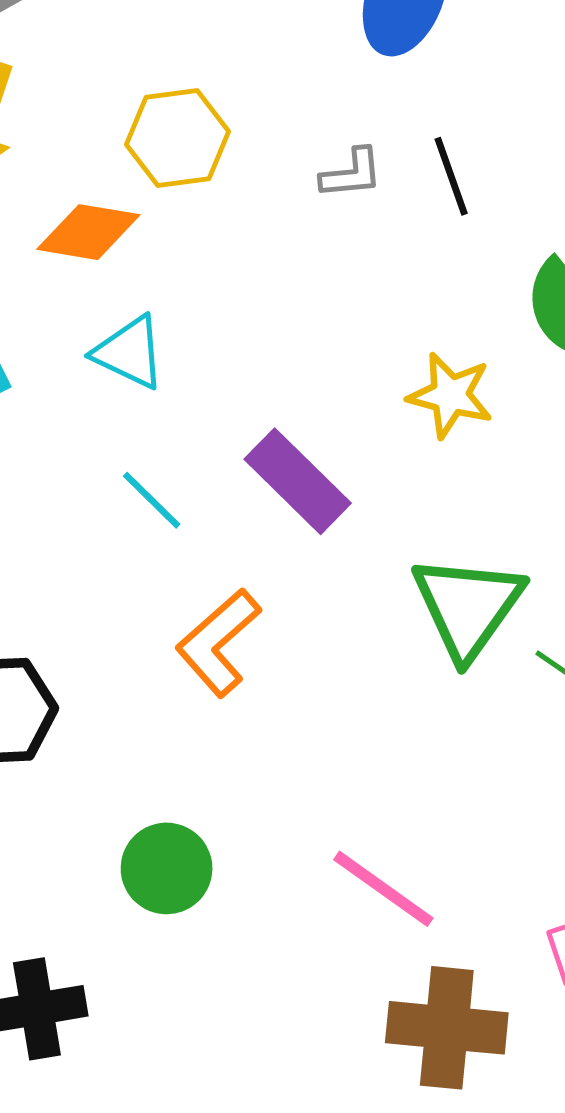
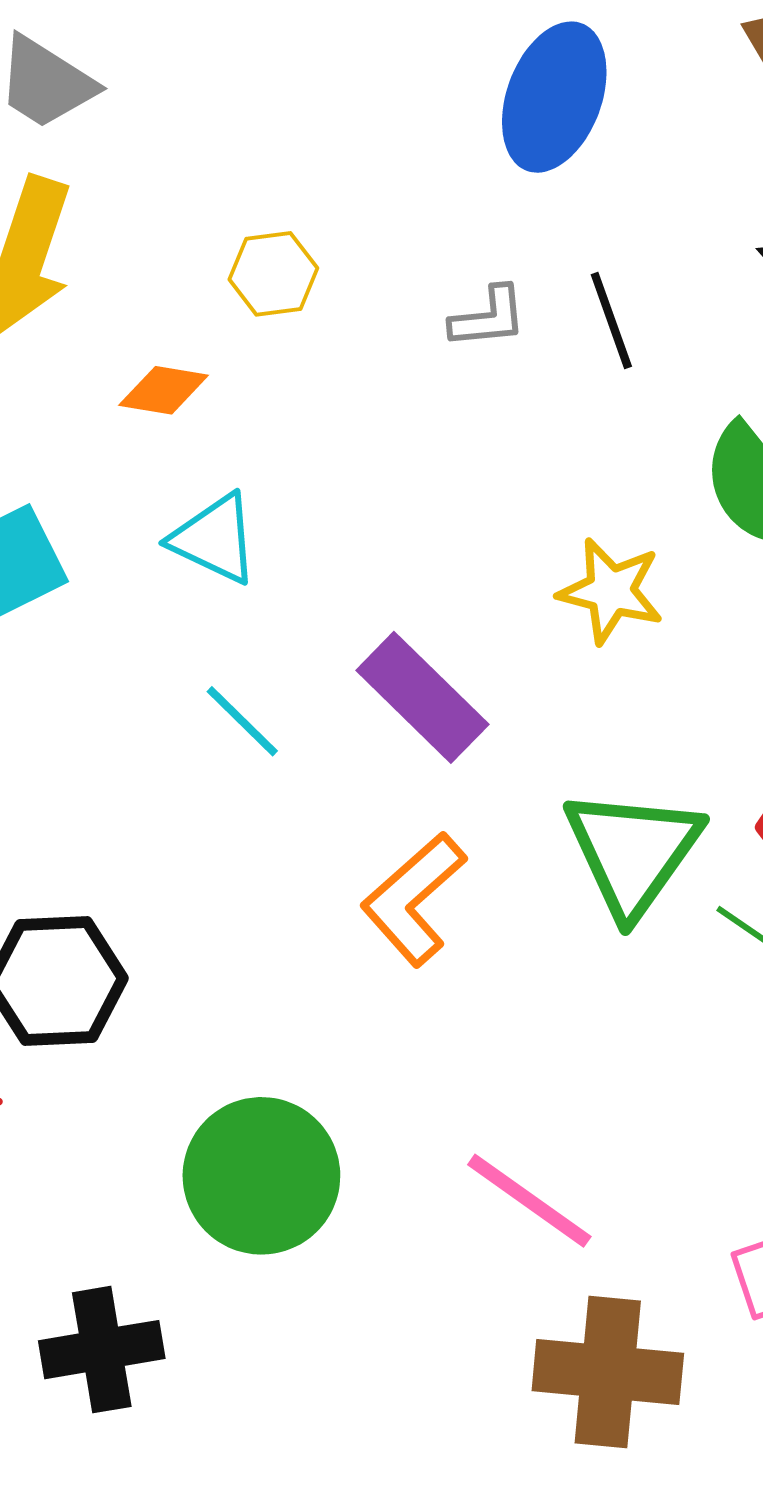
yellow hexagon: (177, 138) -> (273, 274), size x0.7
orange diamond: (88, 232) -> (164, 390), size x0.7
orange L-shape: (218, 643) -> (414, 899), moved
green circle: (167, 868) -> (261, 1176), size x1.4

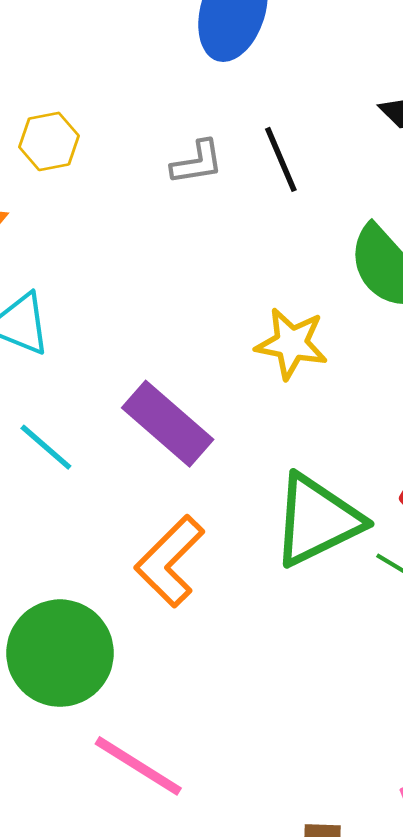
green triangle: (633, 852) -> (317, 520), turned 32
green circle: (261, 1176) -> (60, 653), moved
pink line: (529, 1201) -> (138, 766), moved

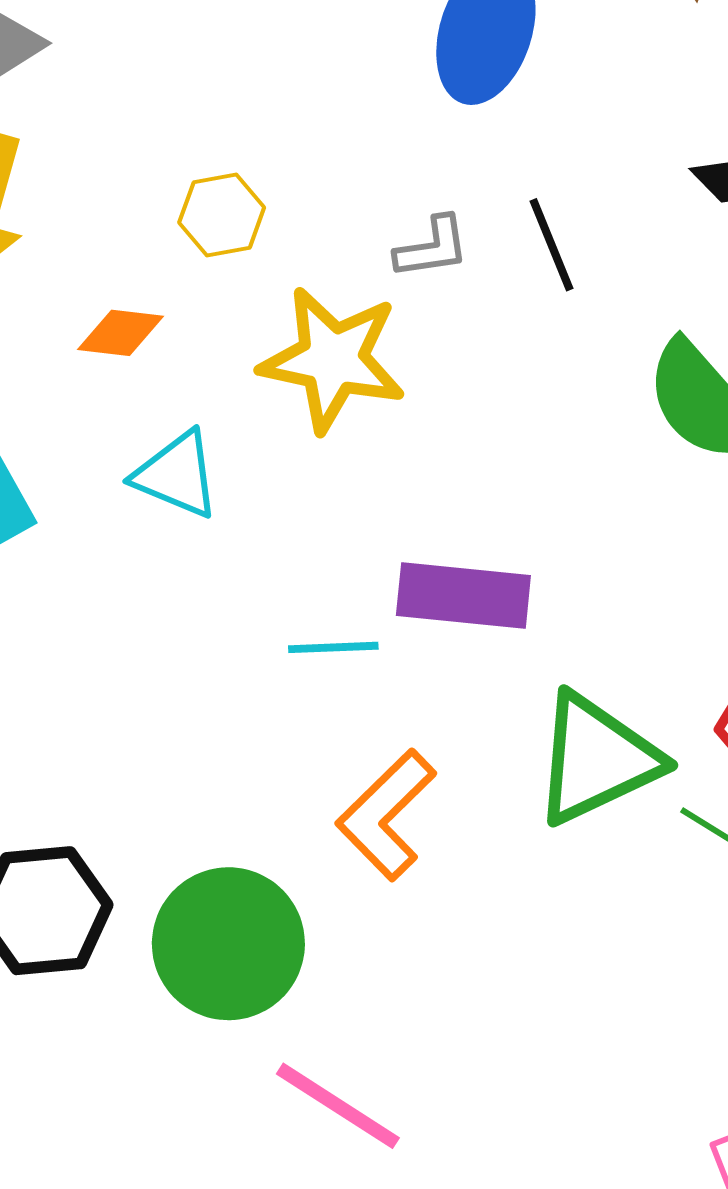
yellow star: (291, 344) -> (333, 359), moved, size x1.4
purple rectangle: (168, 424) -> (463, 596), moved, turned -36
cyan line: (46, 447) -> (333, 647), moved, turned -44

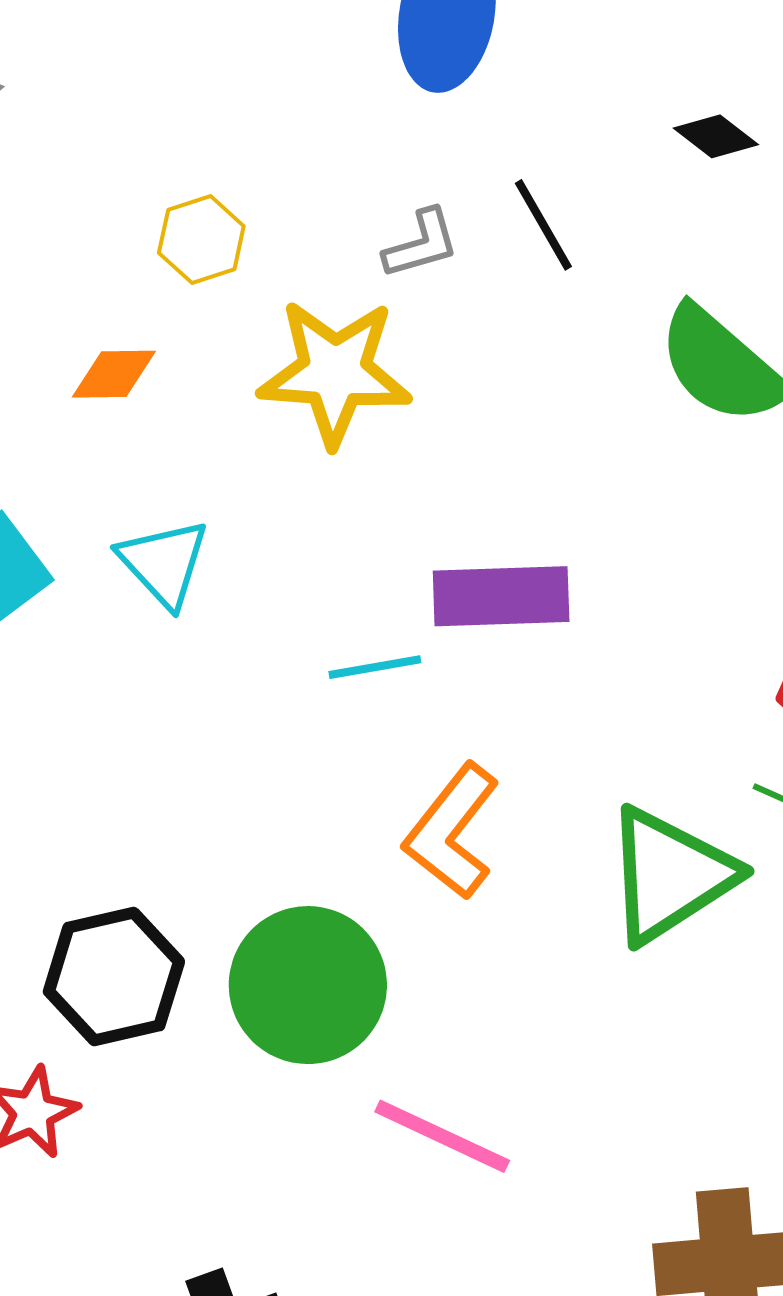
cyan triangle: (177, 475) -> (164, 563), moved, turned 32
green triangle: (596, 759) -> (670, 875), moved

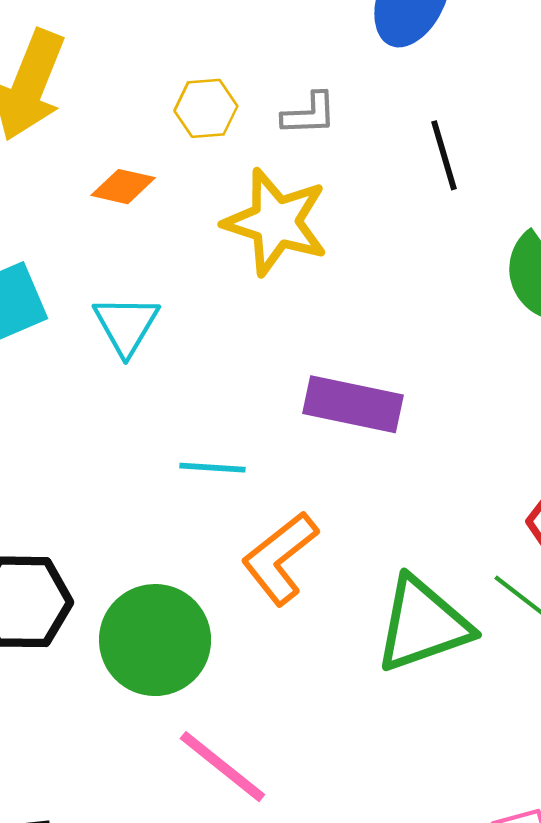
gray L-shape: (421, 244) -> (309, 114), moved
cyan line: (375, 667) -> (212, 468), moved

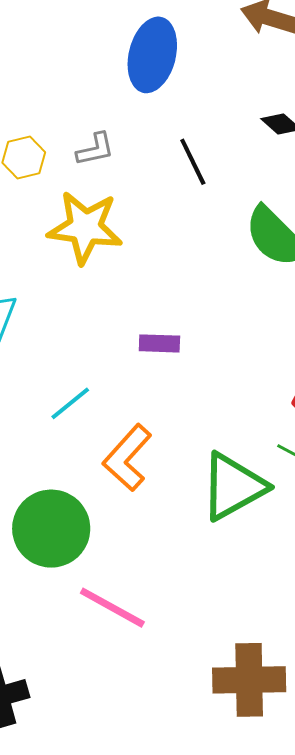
purple rectangle: (353, 404) -> (159, 343), size x0.6
cyan line: (212, 468) -> (70, 403), turned -33

